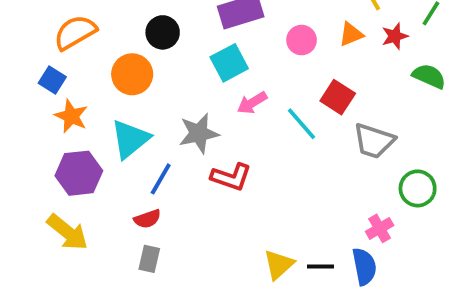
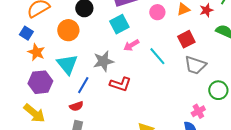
red square: (338, 97) -> (186, 39), moved, turned 30
cyan triangle: (130, 139) -> (67, 64), turned -30

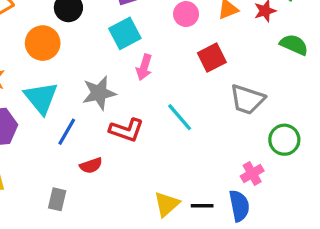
red square: (186, 39) -> (212, 58), moved
pink arrow: (131, 45) -> (144, 67), turned -42
cyan line: (157, 56) -> (180, 117), moved
red semicircle: (76, 106) -> (91, 165), moved

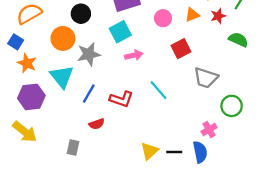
pink arrow: (144, 67) -> (134, 55), turned -120
gray star: (99, 93) -> (89, 54), moved
blue line: (67, 132) -> (89, 94), moved

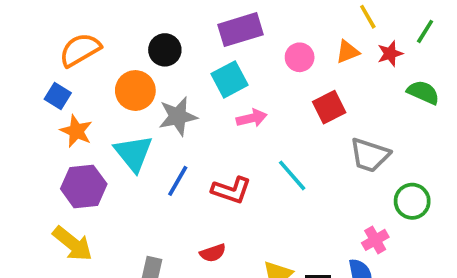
red semicircle: (97, 124) -> (213, 253), moved

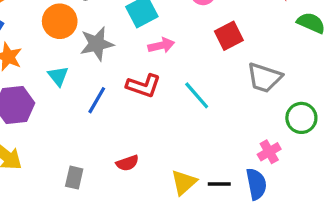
cyan triangle: (133, 153) -> (58, 76), size x0.6
red L-shape: (231, 190) -> (143, 86), moved

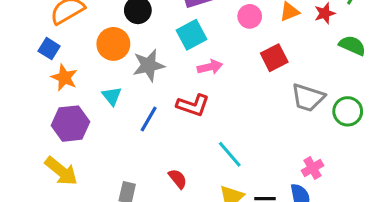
cyan line: (197, 95) -> (230, 154), moved
green circle: (301, 118) -> (348, 111), moved
red semicircle: (127, 163) -> (178, 179), turned -110

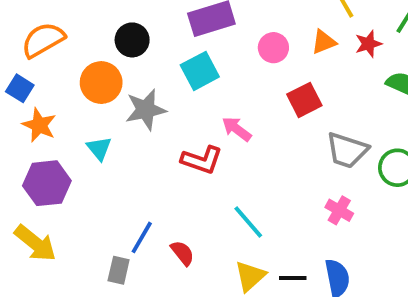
pink arrow: (210, 67) -> (237, 129), moved, turned -130
blue line: (149, 119) -> (142, 237), moved
pink cross: (312, 168) -> (339, 210), moved, turned -30

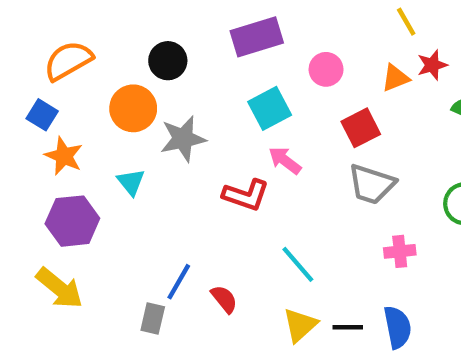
orange triangle: (324, 42) -> (395, 78), moved
cyan square: (200, 71) -> (270, 108), moved
gray trapezoid: (347, 150) -> (372, 184), moved
pink cross: (339, 210) -> (400, 251), turned -36

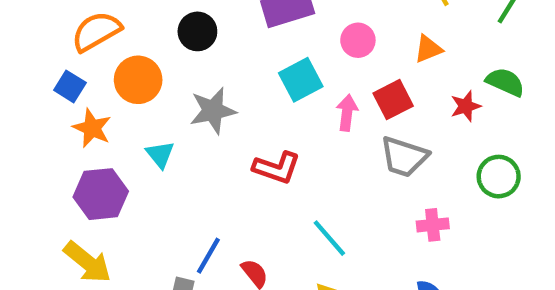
red star: (432, 65) -> (466, 106), moved
orange circle: (133, 108) -> (138, 80), moved
pink arrow: (285, 160) -> (347, 113), moved, turned 60

